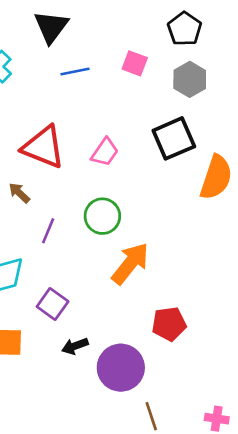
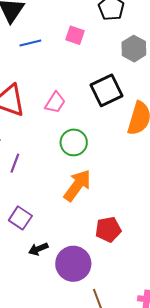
gray hexagon: (190, 79) -> (134, 49), moved
green circle: (102, 216) -> (74, 142), moved

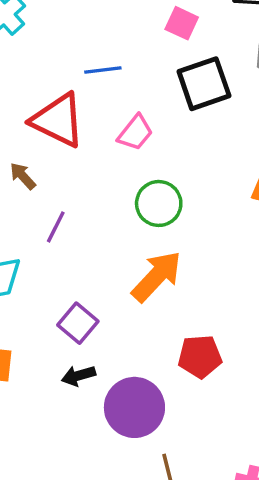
blue line: (30, 43) -> (103, 70), moved
black square: (106, 90) -> (204, 84), moved
purple square: (20, 218) -> (78, 323), moved

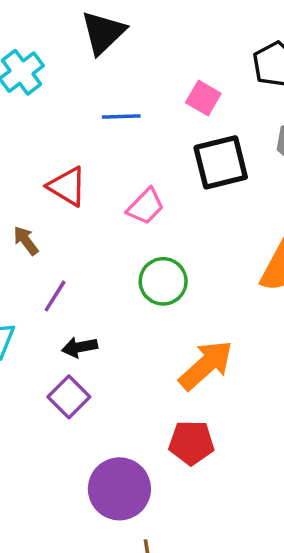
blue line: (103, 70) -> (121, 116), moved
red triangle: (58, 120) -> (67, 186), size x0.7
orange arrow: (157, 276) -> (206, 365), moved
black arrow: (78, 376) -> (80, 347), moved

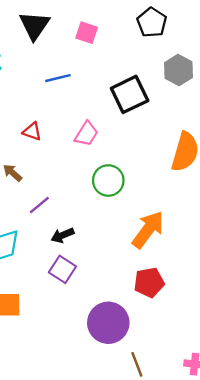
pink square: (203, 98) -> (87, 33), moved
red triangle: (67, 186) -> (32, 131), size x0.7
purple line: (55, 296) -> (39, 205), turned 30

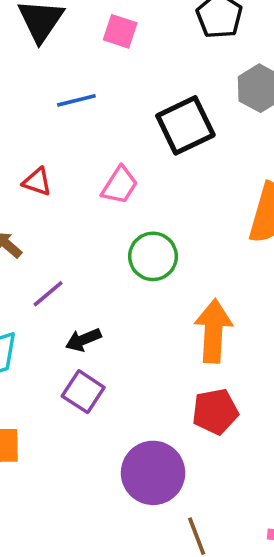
orange arrow: (148, 230) -> (213, 331), turned -33

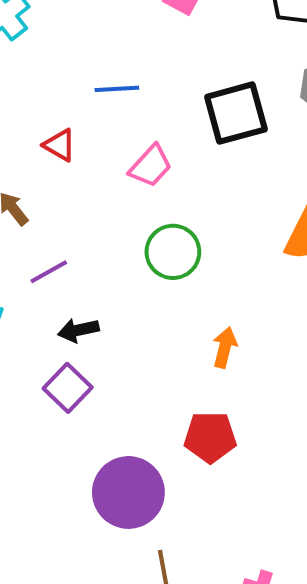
blue line: (76, 100) -> (117, 89), moved
orange arrow: (213, 331) -> (225, 347), size x0.6

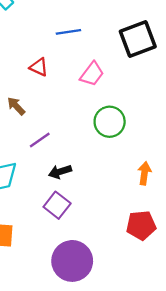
purple circle: (128, 492) -> (72, 261), moved

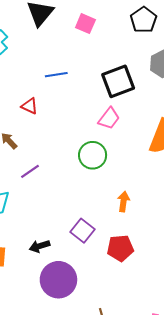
pink trapezoid: (92, 74) -> (109, 118), moved
black arrow: (60, 172) -> (40, 246), moved
purple square: (57, 205) -> (82, 231), moved

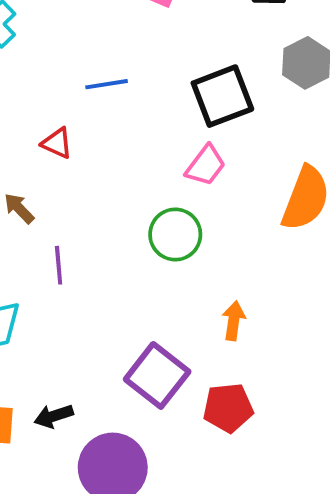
purple line: (30, 171) -> (59, 265), turned -60
purple square: (82, 231) -> (157, 375), size x1.4
black arrow: (40, 246) -> (54, 416), moved

